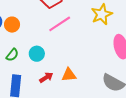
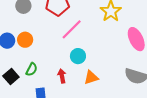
cyan circle: (37, 54) -> (78, 56), moved
red arrow: (46, 77) -> (62, 76), moved, turned -56

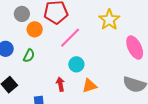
orange circle: (25, 40) -> (35, 29), moved
green semicircle: (32, 69) -> (29, 56), moved

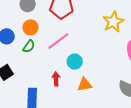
orange circle: (35, 29) -> (31, 27), moved
pink line: (70, 38) -> (58, 41), moved

